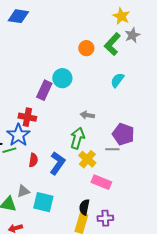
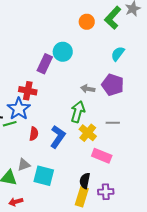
purple pentagon: (123, 134) -> (113, 85), moved

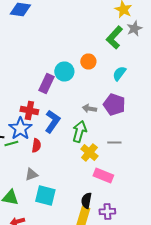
orange circle: (87, 22) -> (88, 62), moved
red semicircle: (34, 134) -> (36, 146), moved
blue L-shape: (58, 137) -> (52, 122), moved
gray triangle: (24, 165) -> (31, 174), moved

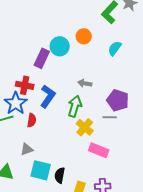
purple pentagon: (114, 104) -> (118, 100), moved
black semicircle: (86, 200) -> (60, 175), moved

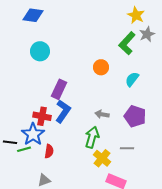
cyan circle: (60, 46) -> (40, 51), moved
blue L-shape: (48, 96) -> (63, 111), moved
purple pentagon: (118, 100) -> (135, 116), moved

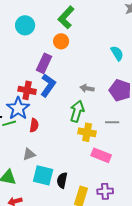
green L-shape: (127, 43) -> (66, 17), moved
orange circle: (101, 67) -> (61, 41), moved
cyan semicircle: (132, 79) -> (117, 53), turned 112
yellow cross: (102, 158) -> (87, 132), turned -30

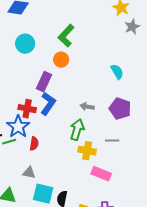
gray triangle: (29, 154) -> (29, 173), turned 32

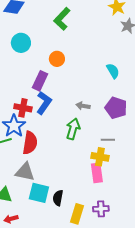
green L-shape: (66, 36) -> (62, 19), moved
red semicircle: (34, 144) -> (30, 143), size x1.6
yellow cross: (87, 151) -> (100, 157), moved
gray triangle: (29, 173) -> (25, 172), size x1.5
pink rectangle: (101, 174) -> (97, 173), turned 60

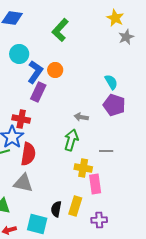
blue L-shape: (44, 103) -> (35, 72), moved
purple pentagon: (116, 108) -> (114, 105), moved
yellow cross: (100, 157) -> (83, 168), moved
cyan square: (39, 193) -> (37, 224), moved
yellow rectangle: (77, 214) -> (75, 206), moved

